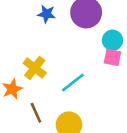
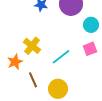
pink square: (112, 57) -> (90, 49), moved, turned -32

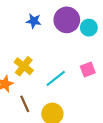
cyan circle: (91, 25) -> (89, 28), moved

